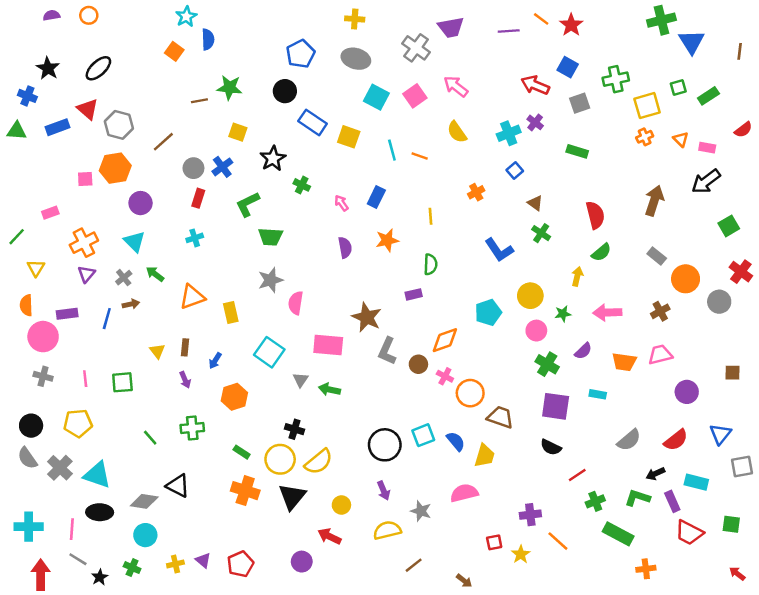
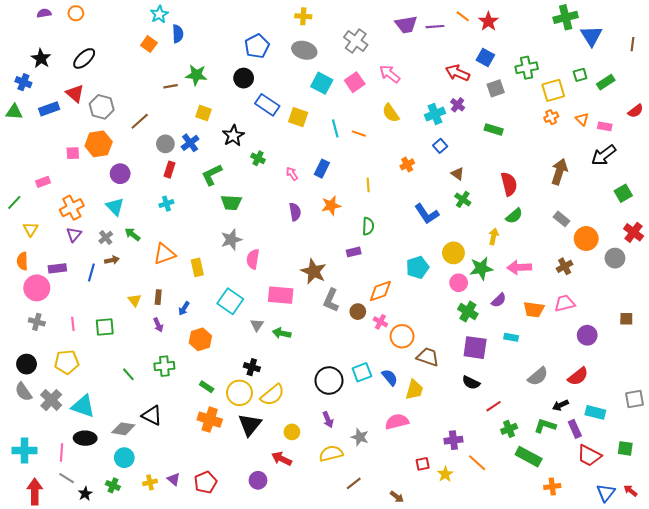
purple trapezoid: (451, 27) -> (406, 25), moved
green star: (563, 314) -> (481, 268), size x1.6
blue triangle: (720, 434) -> (606, 493), moved

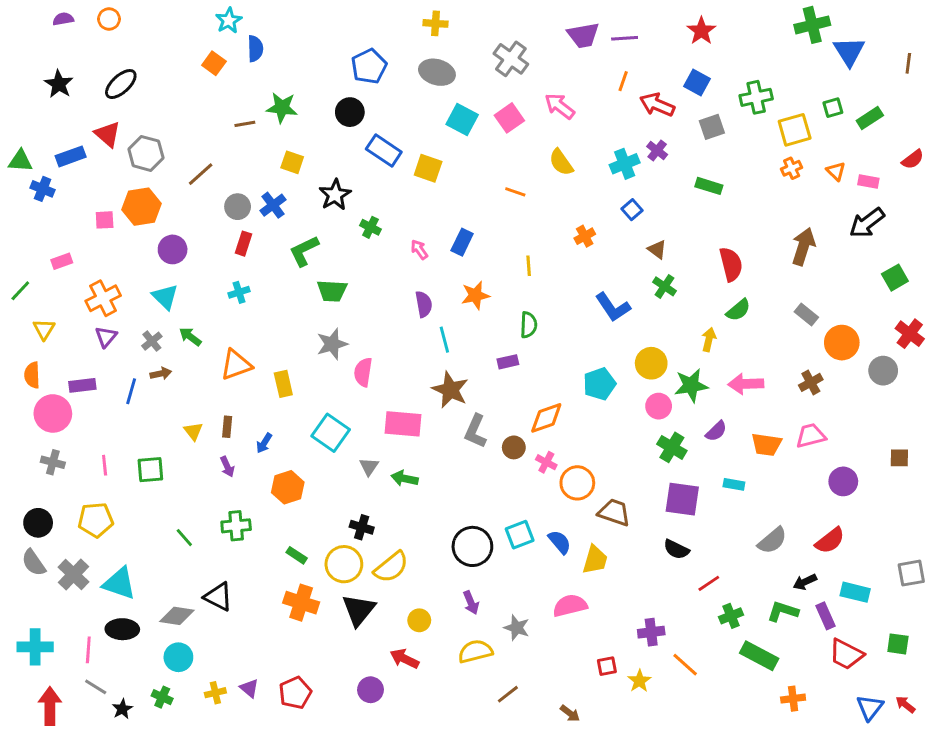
orange line: (463, 16) -> (623, 81), moved, turned 72
blue cross: (23, 82) -> (43, 189), moved
cyan line: (335, 128) -> (444, 340), moved

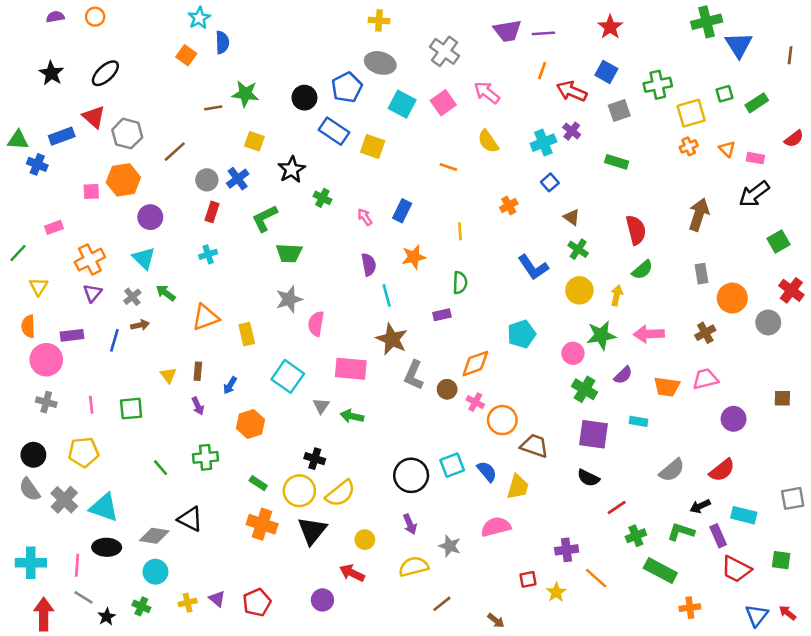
blue pentagon: (369, 66) -> (347, 87), moved
gray rectangle: (806, 314) -> (701, 274), turned 42
yellow circle: (651, 363) -> (579, 290), moved

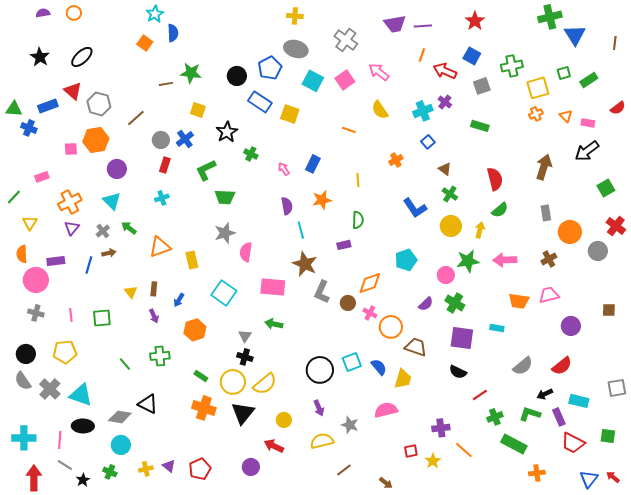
purple semicircle: (623, 375) -> (426, 304), moved
gray triangle: (321, 406) -> (245, 336), moved

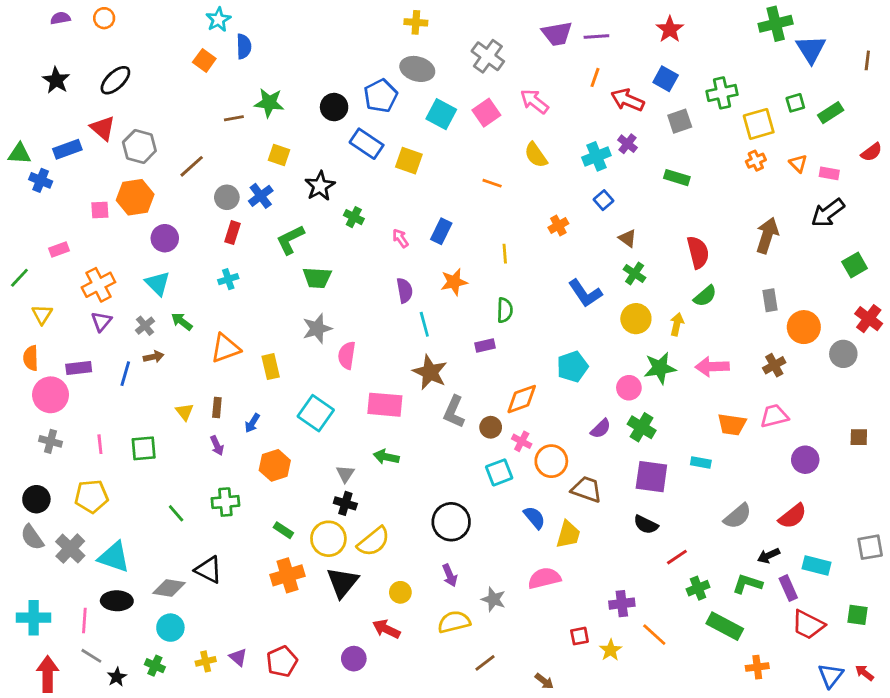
cyan square: (352, 362) -> (499, 472), moved
orange cross: (204, 408) -> (288, 575), turned -35

